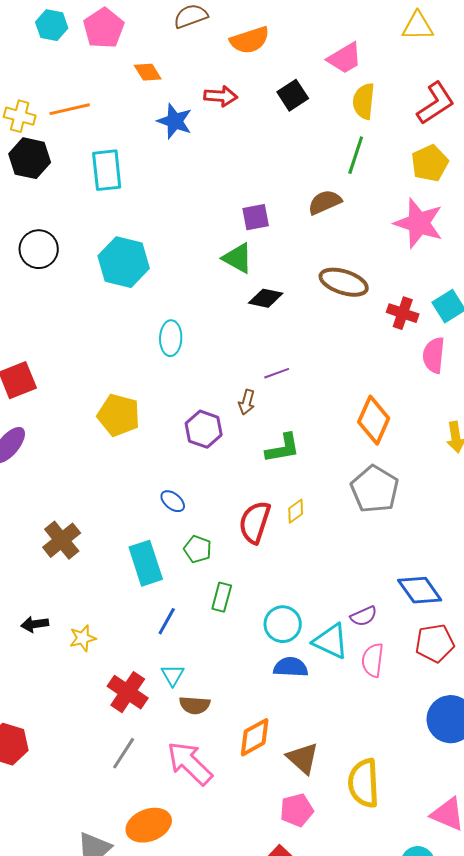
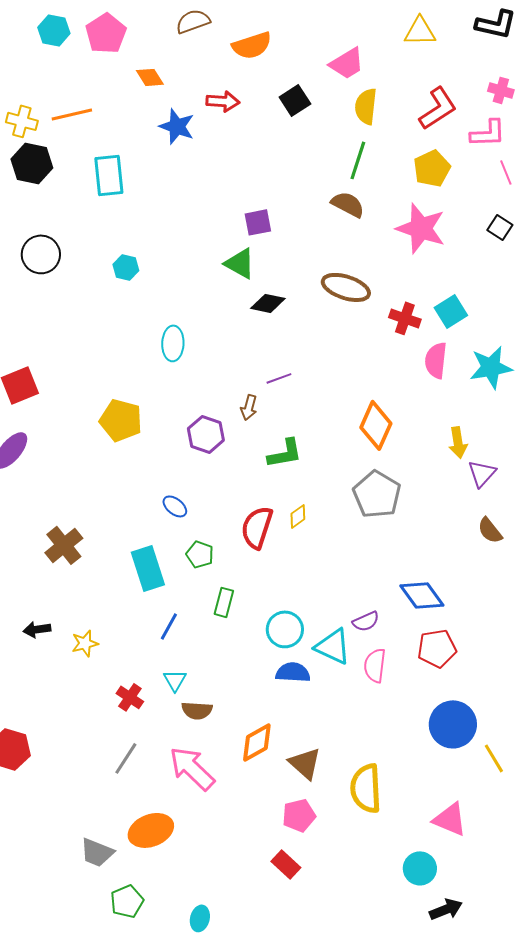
brown semicircle: (325, 202) -> (348, 204), moved, turned 52
cyan hexagon: (124, 262) -> (126, 267), size x0.5
red cross: (128, 692) -> (130, 697), size x0.7

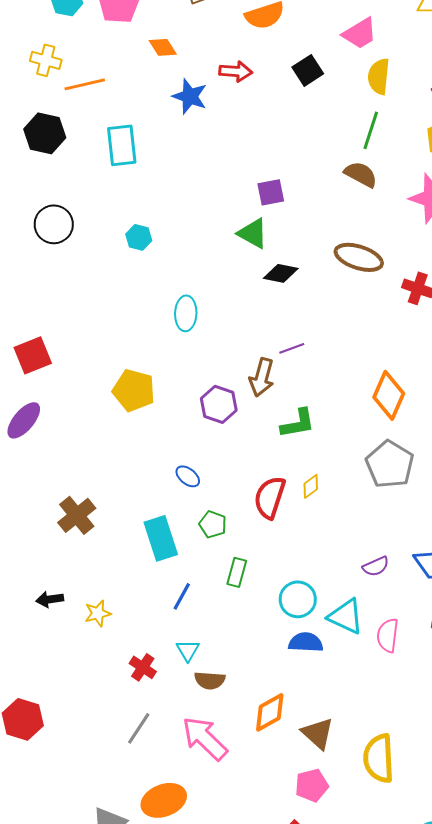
yellow cross: (22, 121) -> (46, 60), moved
brown arrow: (249, 407) -> (262, 377), size x1.5
purple semicircle: (366, 621) -> (376, 566), moved

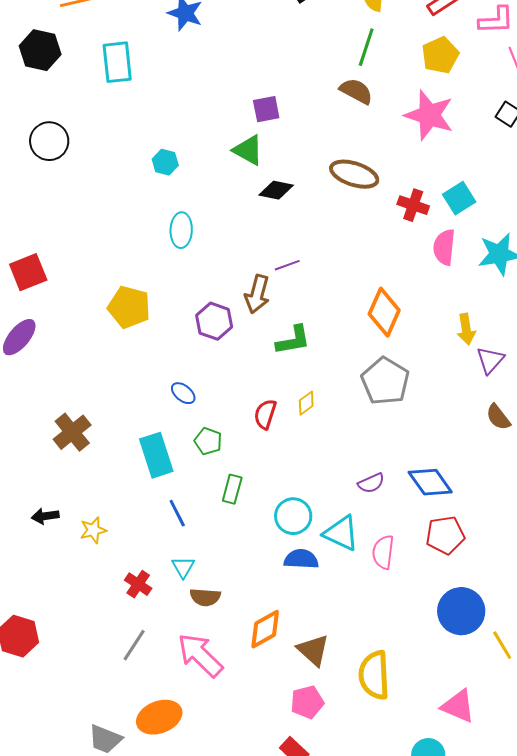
cyan hexagon: (139, 237) -> (165, 162), moved
red semicircle: (270, 497) -> (265, 414), size x0.7
blue line: (182, 596) -> (177, 513), turned -56

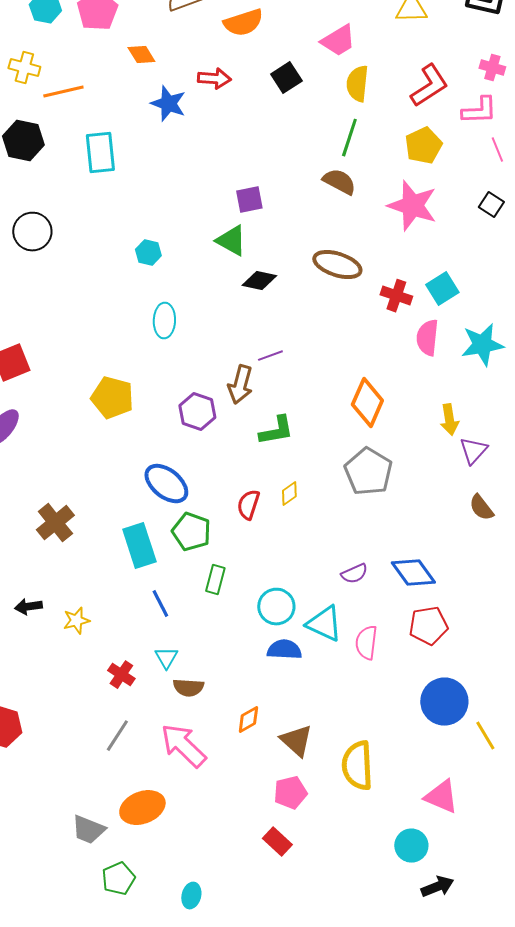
blue ellipse: (183, 393) -> (166, 484), size x1.8
green pentagon: (208, 441) -> (191, 532), size x1.4
orange diamond: (265, 629) -> (248, 720), size x0.7

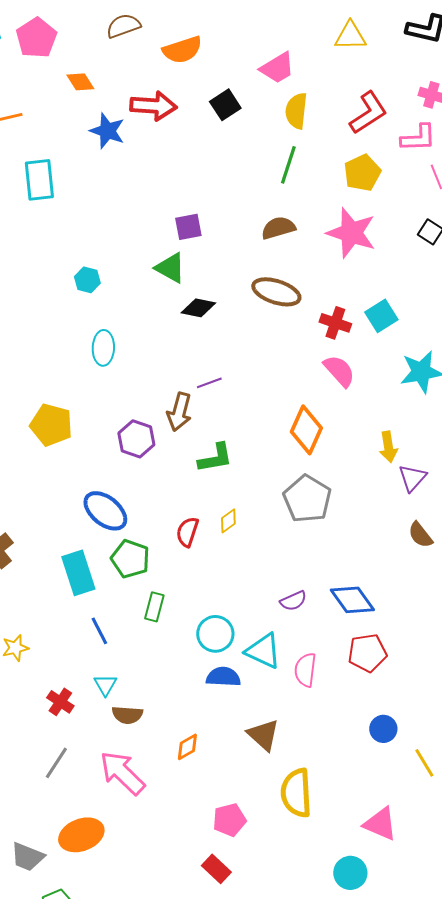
red arrow: (214, 79) -> (153, 106), size x1.4
brown semicircle: (339, 182) -> (278, 228), moved, turned -44
pink semicircle: (427, 338) -> (339, 371), moved, turned 132
blue circle: (444, 702) -> (383, 729), size x0.6
brown triangle: (296, 741) -> (263, 735), moved

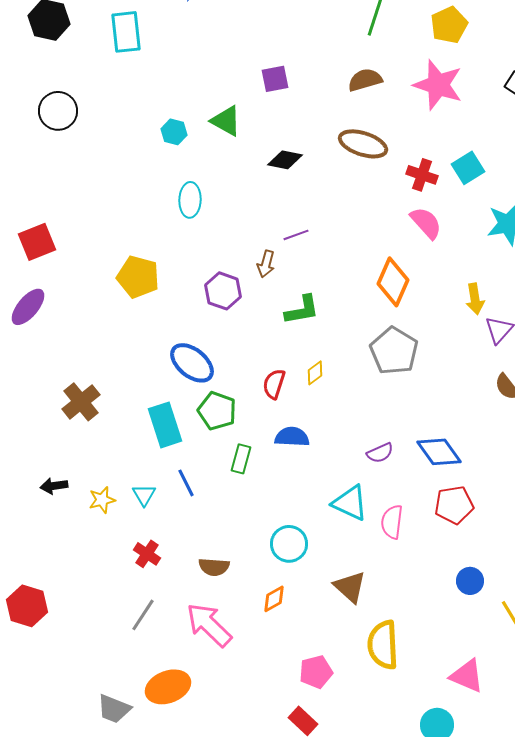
green triangle: (170, 268) -> (226, 121), moved
brown arrow: (179, 412) -> (266, 264), size x0.7
cyan circle: (215, 634) -> (289, 544), moved
blue semicircle: (223, 677) -> (292, 437), moved
cyan triangle: (105, 685) -> (144, 495), moved

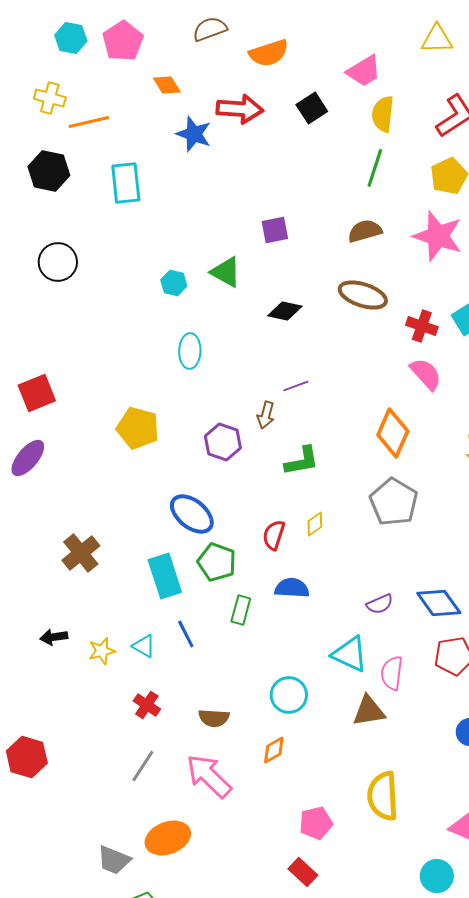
cyan triangle: (144, 495) -> (144, 646), turned -30
brown triangle: (350, 587) -> (369, 711), moved, turned -51

